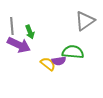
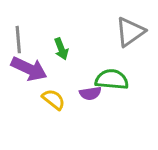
green arrow: (30, 32) -> (61, 49), moved
yellow semicircle: (48, 64) -> (54, 99), moved

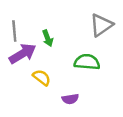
purple arrow: (29, 69) -> (23, 54), turned -56
purple semicircle: (90, 93) -> (70, 99), moved

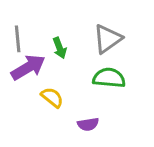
gray triangle: (101, 25) -> (108, 39), moved

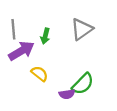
green arrow: (60, 48) -> (45, 36), turned 35
green semicircle: (109, 78) -> (83, 84), moved, turned 130

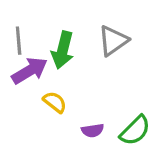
green arrow: (45, 36) -> (63, 50), size x1.6
green semicircle: (83, 84) -> (135, 130), moved

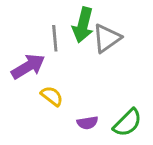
gray line: (19, 41) -> (55, 38), moved
green arrow: (63, 50) -> (83, 25), moved

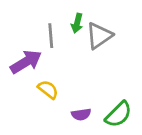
green arrow: (83, 25) -> (77, 23), size x0.6

